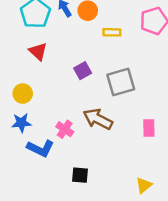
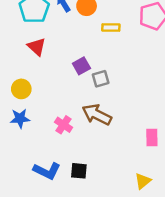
gray square: (121, 82) -> (101, 79), moved, size x0.6
pink rectangle: (149, 128) -> (152, 138), moved
blue L-shape: (41, 148) -> (47, 171), moved

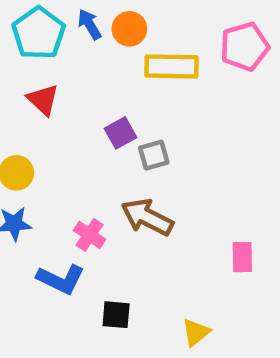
yellow rectangle: (111, 28) -> (171, 66), size x1.6
blue L-shape: (47, 171) -> (61, 279), moved
yellow triangle: (143, 181) -> (196, 332), moved

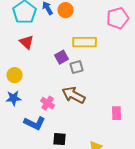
yellow rectangle: (171, 66) -> (85, 42), moved

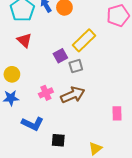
yellow rectangle: (85, 42) -> (84, 40), turned -45
brown arrow: (74, 95) -> (73, 95), turned 130
pink cross: (48, 103) -> (46, 93), moved, turned 32

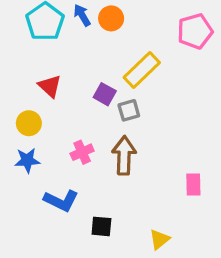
red triangle: (24, 40) -> (50, 86), moved
purple square: (60, 56) -> (105, 94), turned -32
brown arrow: (73, 95) -> (124, 155), turned -65

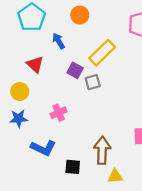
blue arrow: (82, 15) -> (59, 41), moved
brown arrow: (124, 155) -> (102, 150), moved
yellow triangle: (159, 239) -> (115, 176), turned 35

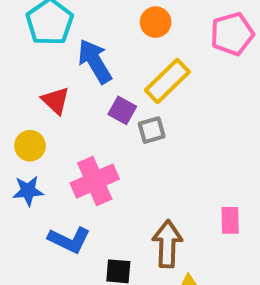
orange circle: (80, 15) -> (156, 22), moved
blue arrow: (59, 41) -> (95, 61), size x1.6
pink cross: (59, 113) -> (95, 181), size x1.6

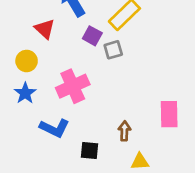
blue star: (28, 191) -> (25, 93), turned -30
pink rectangle: (230, 220) -> (169, 114), size x1.4
brown arrow: (167, 244) -> (124, 131), size x0.6

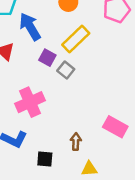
gray square: (113, 50) -> (66, 70), turned -35
pink rectangle: (169, 114) -> (115, 127), turned -60

